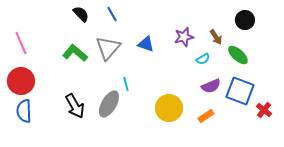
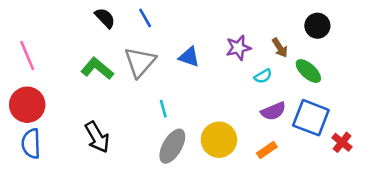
gray ellipse: (109, 104) -> (172, 146), moved

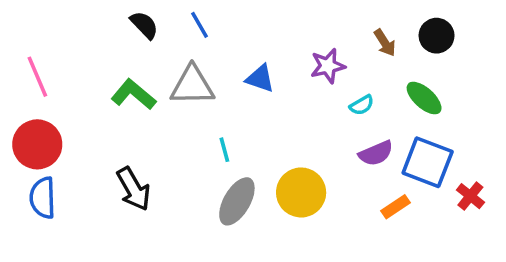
brown arrow: (280, 48) -> (385, 43), moved
gray triangle: (140, 62) -> (192, 86), turned 48
orange rectangle: (267, 150) -> (396, 207), moved

